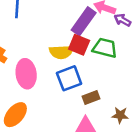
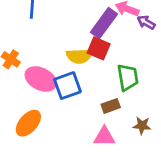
green trapezoid: (105, 48) -> (128, 77), moved, turned 65
pink ellipse: (26, 74) -> (41, 79), turned -56
blue square: (69, 78) -> (67, 86), moved

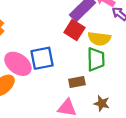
yellow semicircle: (79, 56) -> (99, 39), moved
pink ellipse: (41, 79) -> (18, 64), moved

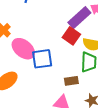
pink ellipse: (18, 64) -> (23, 49), moved

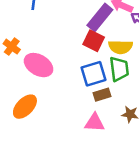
blue square: (42, 59) -> (94, 74), moved

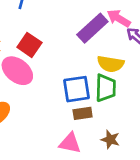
red square: (94, 41) -> (29, 45), moved

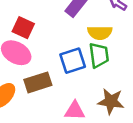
brown rectangle: (83, 113) -> (38, 82), moved, size x1.5
brown star: (110, 139) -> (111, 101), size x1.5

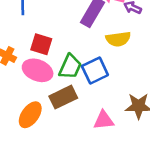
green trapezoid: (99, 55) -> (70, 67), moved, turned 40

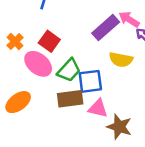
brown rectangle: (63, 97) -> (70, 99), moved
pink triangle: (104, 120) -> (98, 108), moved

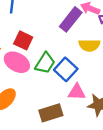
blue square: (90, 81) -> (66, 69), turned -30
brown rectangle: (70, 99) -> (51, 113), moved

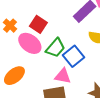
pink triangle: (77, 92) -> (63, 76), moved

